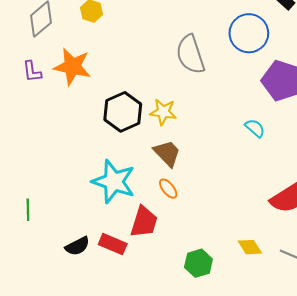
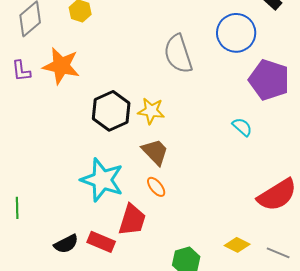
yellow diamond: (250, 247) -> (237, 245), turned -30

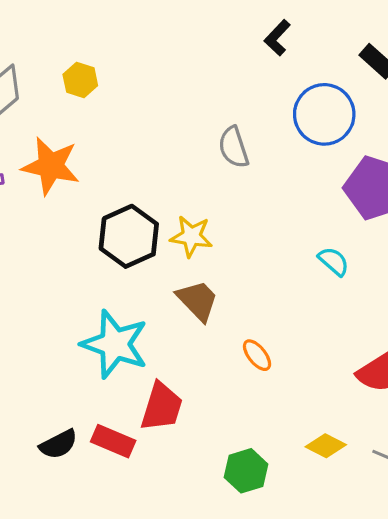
gray semicircle: (178, 54) -> (234, 147), size x0.7
orange ellipse: (156, 187) -> (257, 355), moved

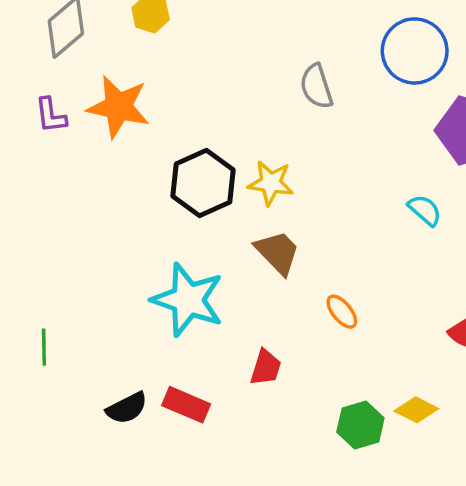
red trapezoid: (162, 407) -> (266, 367), moved, size x0.7
green hexagon: (246, 471) -> (360, 425), moved

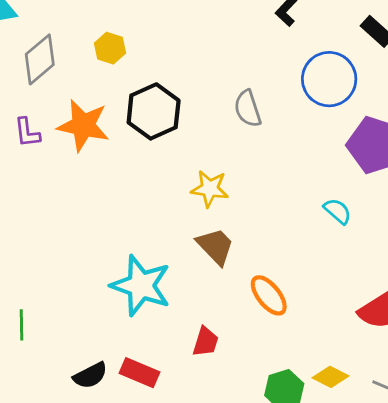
black hexagon: (203, 183) -> (154, 111), moved
orange ellipse: (342, 312) -> (269, 295), size x1.4

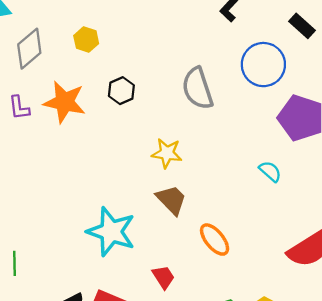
gray semicircle: (248, 109) -> (197, 88), size x1.4
black hexagon: (154, 111) -> (121, 91), size x0.6
red trapezoid: (206, 342) -> (163, 277), turned -50

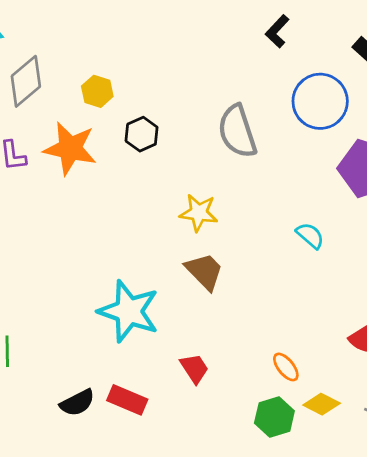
yellow hexagon: (86, 40) -> (97, 91), moved
cyan semicircle: (270, 171) -> (310, 236), moved
orange ellipse: (215, 240) -> (286, 367), moved, size x0.7

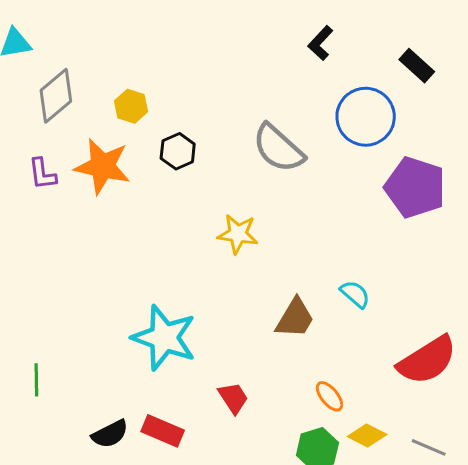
gray semicircle: (237, 131) -> (278, 148), turned -30
cyan semicircle: (310, 236) -> (355, 294), moved
brown trapezoid: (204, 271) -> (295, 318), moved, turned 75

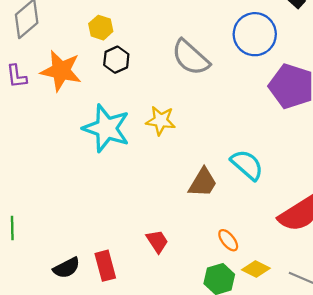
yellow hexagon: (131, 106) -> (101, 28), moved
cyan semicircle: (355, 294) -> (247, 165), size x1.5
cyan star: (164, 338) -> (106, 128), moved
red rectangle: (163, 431) -> (105, 266), turned 52

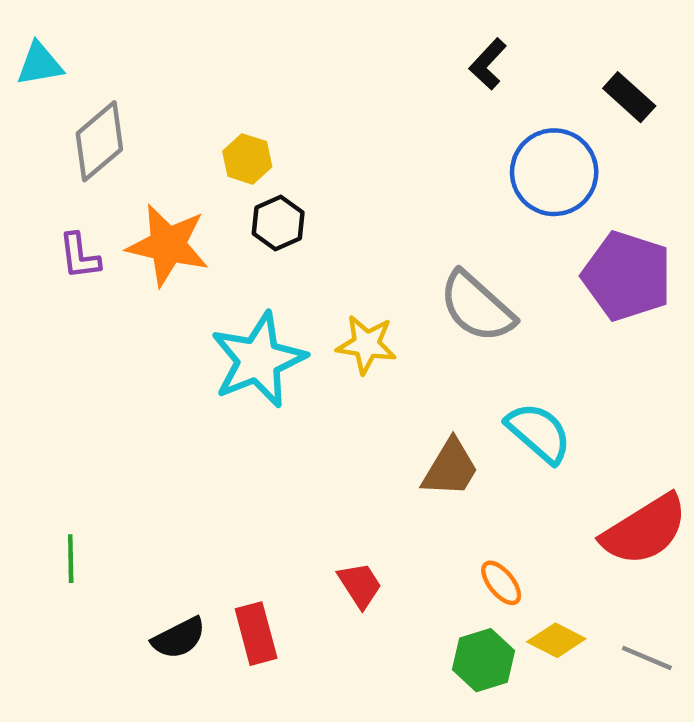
gray semicircle: (191, 57) -> (477, 307), moved
cyan star: (106, 128) -> (258, 360), turned 30

